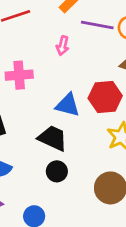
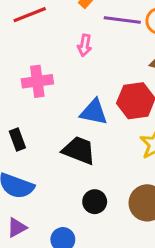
black circle: (57, 171) -> (95, 202), moved

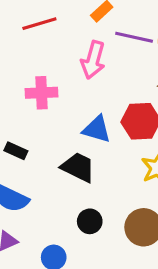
pink arrow: (85, 45) -> (93, 60), size x1.6
black rectangle: (17, 140) -> (16, 151), turned -50

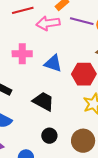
pink arrow: (93, 60) -> (48, 23), moved, turned 65
blue triangle: (97, 129) -> (53, 63), moved

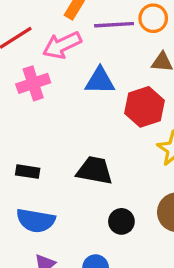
pink cross: (22, 54) -> (33, 83), moved
blue triangle: (53, 63) -> (100, 81), moved

